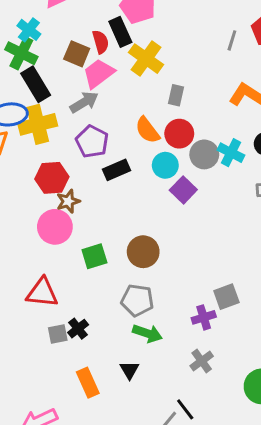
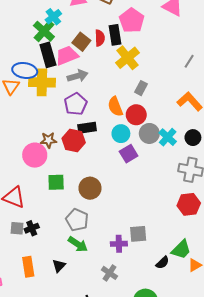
pink trapezoid: (99, 73) -> (67, 55), moved
red hexagon: (52, 178) -> (74, 141), moved
gray cross: (202, 361) -> (109, 273), turned -35

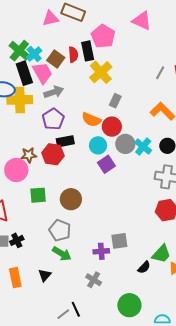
cyan cross: (53, 17) -> (34, 54), moved
pink trapezoid: (67, 55) -> (42, 73), turned 85
orange semicircle: (115, 107) -> (91, 120), turned -42

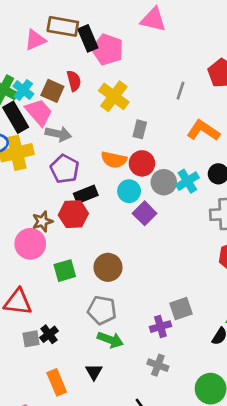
black rectangle: (88, 51) -> (88, 38), moved
gray line: (160, 73) -> (181, 91), moved
gray arrow: (54, 92) -> (58, 134), turned 42
cyan cross: (143, 147) -> (187, 181), turned 30

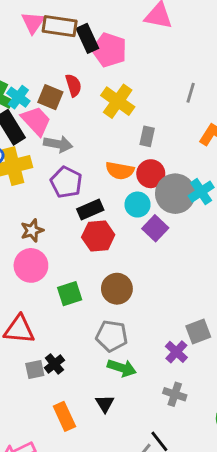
pink triangle: (35, 40) -> (33, 23), moved, turned -30
gray circle: (164, 182) -> (175, 194), size x1.4
red hexagon: (73, 214) -> (98, 236), moved
brown star: (42, 221) -> (32, 230), moved
purple cross: (160, 327) -> (176, 352), turned -30

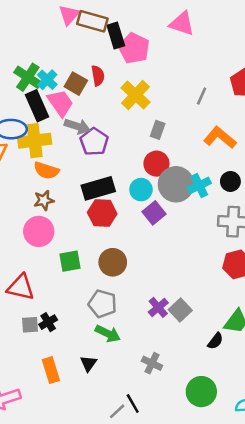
orange semicircle: (120, 171) -> (46, 170), moved
purple pentagon: (66, 182) -> (94, 142), moved
black rectangle: (90, 209) -> (98, 188), size x1.4
gray square: (198, 331) -> (180, 310), turned -30
purple cross: (176, 352) -> (158, 307), moved

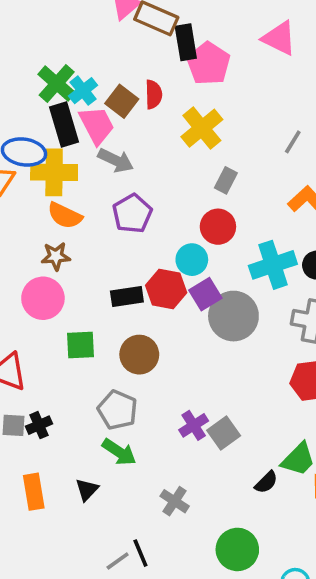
purple pentagon: (94, 142) -> (132, 214), moved
gray circle: (176, 184) -> (233, 316), moved
cyan cross: (199, 185) -> (273, 265), size x1.4
black rectangle: (98, 188) -> (127, 297), moved, size x0.7
red hexagon: (102, 213) -> (166, 289), moved

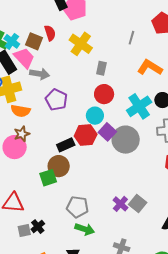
pink circle: (43, 298) -> (15, 147), moved
brown circle: (139, 355) -> (59, 166), moved

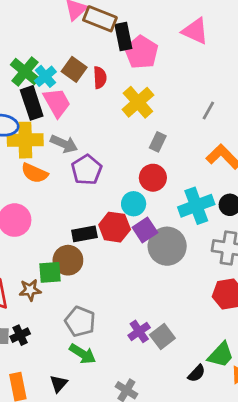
brown square: (34, 41) -> (74, 69), moved
gray arrow: (40, 74) -> (64, 144), moved
brown star: (22, 134) -> (30, 290), moved

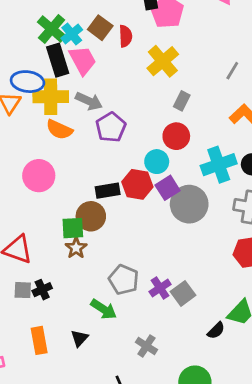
brown star: (30, 290) -> (76, 248), moved, turned -30
gray pentagon: (80, 321) -> (124, 280), moved

